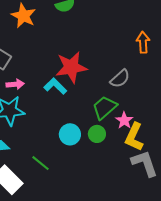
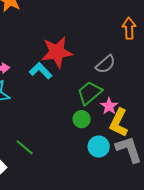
cyan circle: (70, 134) -> (99, 147), moved

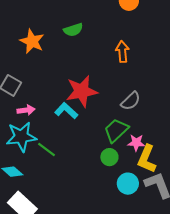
orange arrow: (129, 28) -> (122, 52), moved
pink star: (109, 106) -> (136, 143), turned -30
green line: (25, 147) -> (47, 150), moved

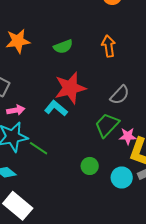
green semicircle: (73, 30) -> (63, 47), moved
orange star: (32, 41) -> (18, 41), turned -30
green circle: (109, 157) -> (90, 166), moved

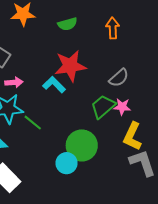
pink star: (128, 136) -> (122, 107), moved
green circle: (90, 166) -> (82, 145), size x1.8
cyan circle: (122, 177) -> (66, 163), moved

